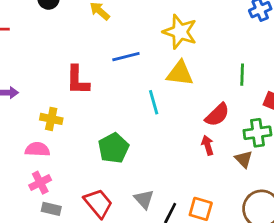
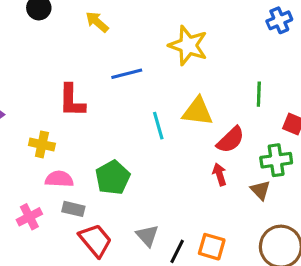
yellow triangle: (180, 73) -> (198, 111), moved
pink semicircle: (37, 149) -> (59, 179), moved
gray rectangle: (51, 209) -> (73, 209), moved

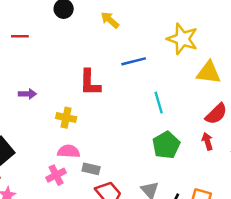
yellow triangle: (198, 111) -> (209, 73), moved
green pentagon: (113, 177) -> (166, 145), moved
pink semicircle: (59, 179) -> (69, 151), moved

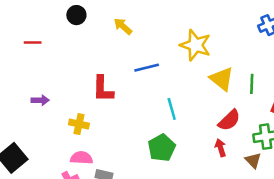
yellow triangle: (209, 73) -> (222, 79), turned 32
green pentagon: (166, 145) -> (162, 148), moved

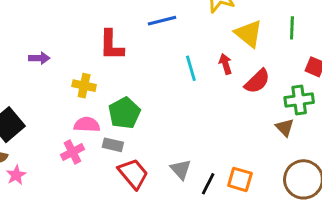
green line: (252, 84) -> (292, 28), moved
green pentagon: (162, 148) -> (124, 113), moved
red arrow: (221, 148) -> (226, 64), moved

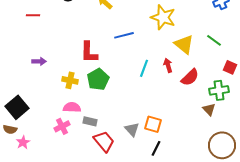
green line: (292, 28) -> (214, 40), turned -56
cyan line: (191, 68) -> (144, 68), turned 36
green pentagon: (124, 113) -> (98, 79), moved
gray triangle: (181, 169) -> (132, 129), moved
orange square: (240, 179) -> (153, 124), moved

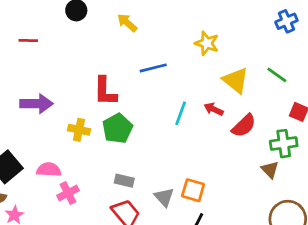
yellow star: (163, 17) -> (207, 43), size x0.7
purple arrow: (39, 61) -> (36, 104), size x1.6
red arrow: (168, 65) -> (214, 109), turned -48
pink semicircle: (72, 107) -> (49, 170), moved
gray rectangle: (90, 121) -> (124, 181), moved

